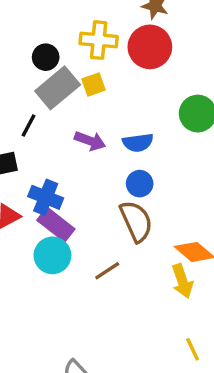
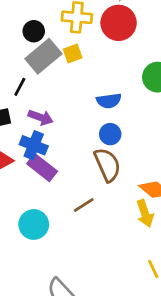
purple arrow: (90, 141) -> (41, 117), moved
cyan circle: (52, 255) -> (34, 224), moved

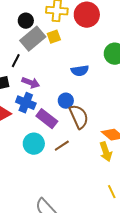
blue circle: (110, 134) -> (66, 101), moved
purple rectangle: (42, 167) -> (47, 119), moved
cyan circle: (34, 224) -> (34, 144), moved

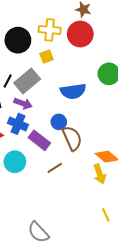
black circle: (26, 21) -> (18, 40), size x1.6
gray rectangle: (33, 39) -> (27, 81), moved
blue semicircle: (80, 71) -> (73, 91), size x1.4
cyan circle: (34, 144) -> (15, 162), moved

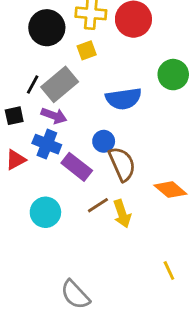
cyan circle: (15, 162) -> (45, 212), moved
yellow arrow: (100, 174) -> (122, 214), moved

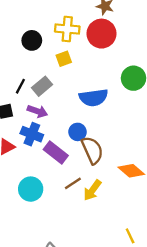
black circle: (47, 28) -> (32, 40), size x0.7
gray rectangle: (60, 84) -> (42, 86), size x0.7
yellow arrow: (122, 214) -> (92, 190), turned 55

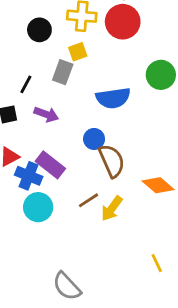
gray rectangle: (42, 86) -> (63, 72), moved, turned -30
blue cross: (32, 134) -> (29, 176), moved
purple rectangle: (56, 152) -> (50, 165), moved

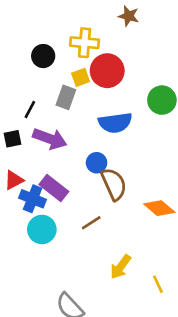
red circle: (123, 22) -> (107, 71), moved
purple arrow: (46, 114) -> (50, 139), size x1.4
yellow arrow: (112, 209) -> (121, 267), moved

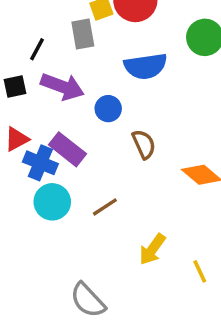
gray rectangle: (66, 97) -> (83, 34), turned -30
blue circle: (97, 163) -> (108, 109), moved
brown semicircle: (114, 184) -> (144, 144), size x0.7
brown line: (91, 223) -> (105, 207), moved

